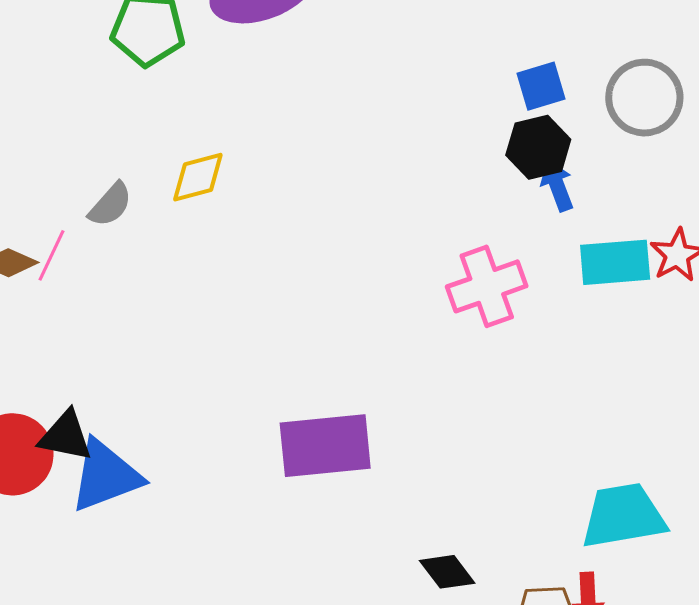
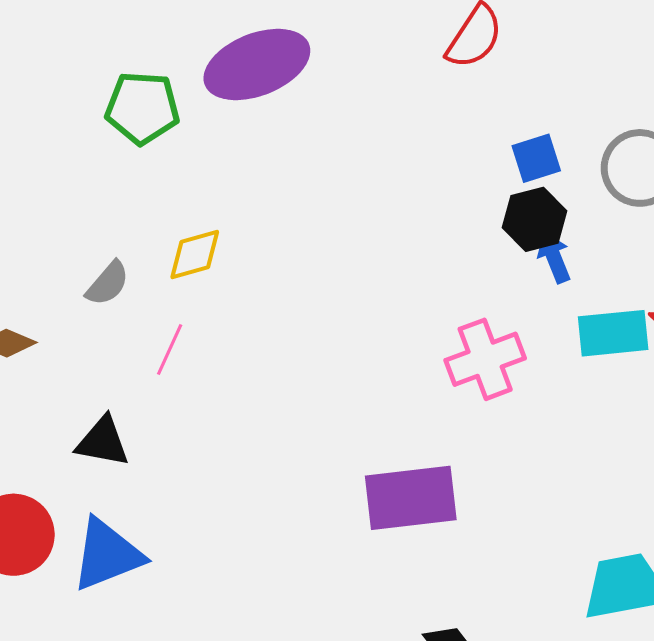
pink line: (51, 255) -> (170, 350), moved
black triangle: (66, 436) -> (103, 442), moved
purple rectangle: (325, 446) -> (411, 498), moved

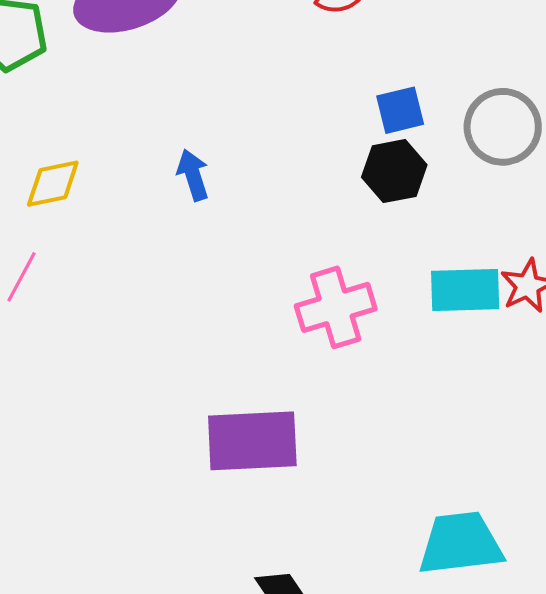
blue arrow: (554, 257) -> (193, 175), moved

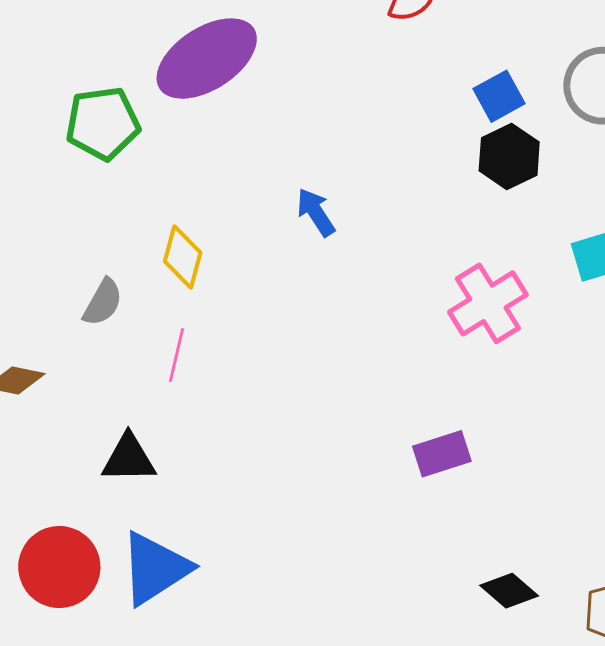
yellow diamond: (53, 184) -> (183, 257), turned -48
purple rectangle: (252, 441) -> (442, 454), size x0.6

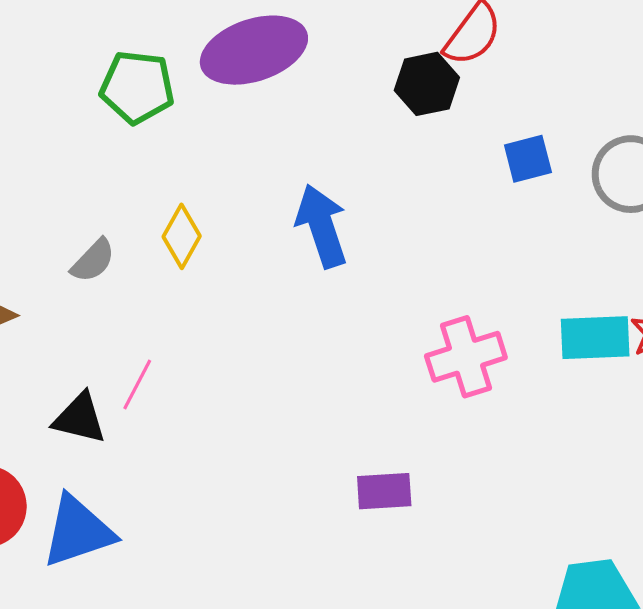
black hexagon: (509, 156) -> (427, 84), moved
blue arrow: (316, 212) -> (322, 226), size x1.6
pink line: (177, 355) -> (137, 384), moved

